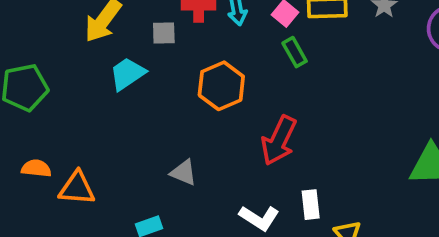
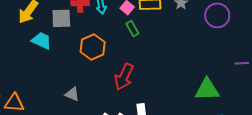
gray square: (164, 33) -> (61, 18), size x1.5
cyan trapezoid: (127, 74) -> (42, 41), turned 60

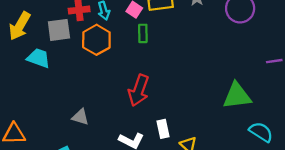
green rectangle: (132, 29) -> (143, 33), turned 35
orange hexagon: (93, 47) -> (96, 40), moved

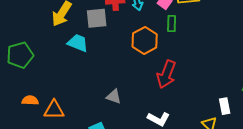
orange hexagon: (96, 40) -> (145, 40), moved
white rectangle: (163, 129) -> (225, 106), moved

